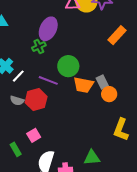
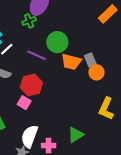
red hexagon: (36, 100) -> (31, 85), moved
pink square: (34, 135) -> (24, 103), moved, turned -32
green triangle: (92, 158) -> (76, 135), turned -30

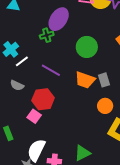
green circle: (57, 42) -> (87, 47), moved
orange circle: (96, 72) -> (105, 106), moved

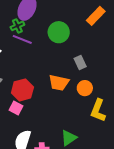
purple line: (51, 70) -> (22, 39), moved
orange trapezoid: (85, 80) -> (59, 83), moved

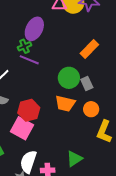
orange rectangle: (96, 16) -> (89, 49), moved
green circle: (59, 32) -> (69, 78), moved
pink square: (16, 108) -> (22, 128), size x1.6

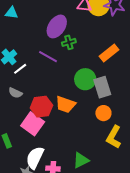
green cross: (24, 46) -> (69, 42), moved
gray rectangle: (87, 84) -> (102, 87), size x1.5
orange trapezoid: (65, 104) -> (65, 104), moved

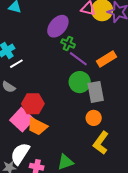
green cross: (69, 42) -> (68, 43), turned 32
purple line: (48, 57) -> (78, 59), moved
orange trapezoid: (65, 104) -> (37, 126), moved

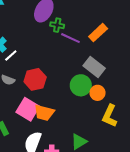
green circle: (80, 82) -> (81, 85), moved
gray rectangle: (96, 92) -> (94, 67), turned -30
red hexagon: (33, 104) -> (35, 79), moved

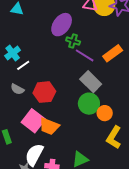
gray rectangle: (94, 67) -> (91, 82), moved

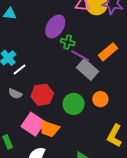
gray rectangle: (91, 82) -> (88, 69), moved
green circle: (89, 104) -> (74, 104), moved
orange circle: (105, 113) -> (100, 99), moved

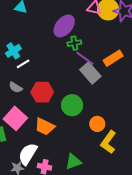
green cross: (68, 42) -> (74, 43), turned -32
orange circle: (100, 99) -> (97, 124), moved
pink square: (33, 124) -> (15, 118), moved

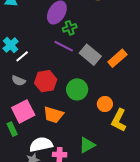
purple line: (85, 58) -> (64, 46), moved
orange rectangle: (113, 58) -> (117, 58), moved
pink square: (15, 118) -> (23, 111), turned 30
white semicircle: (28, 154) -> (41, 145), turned 55

